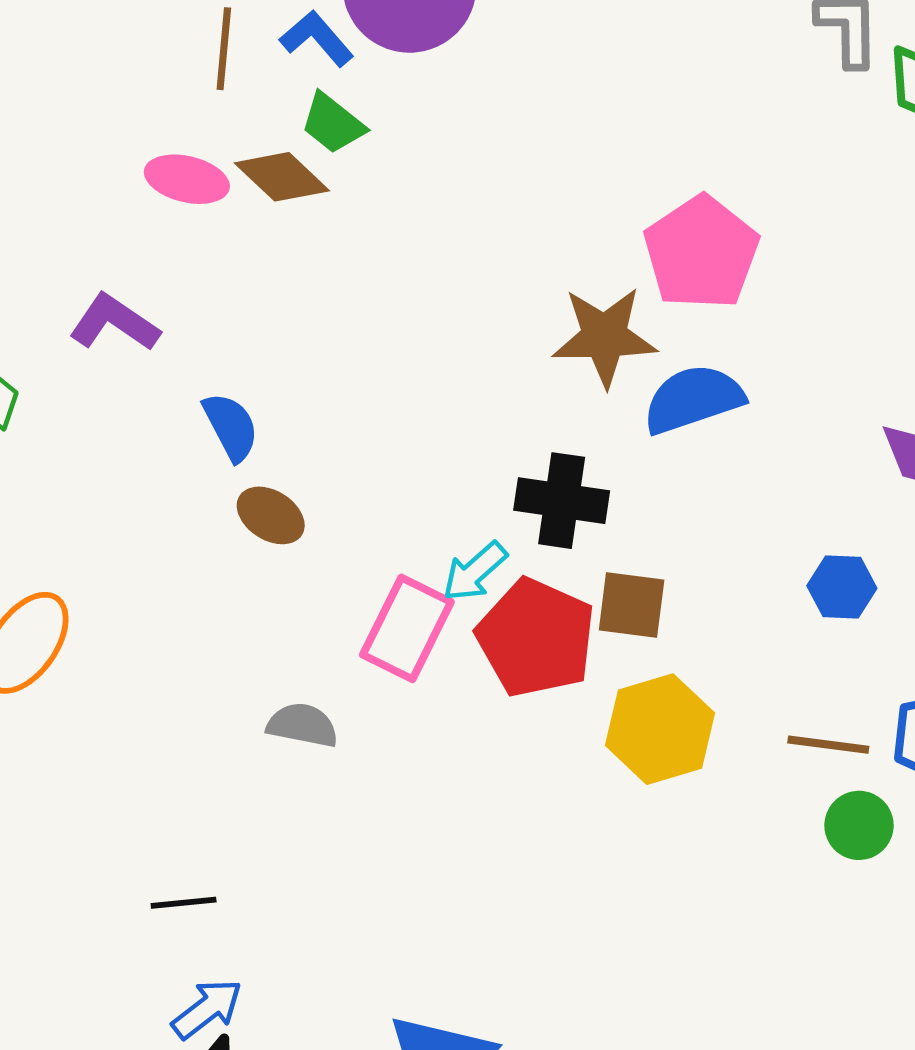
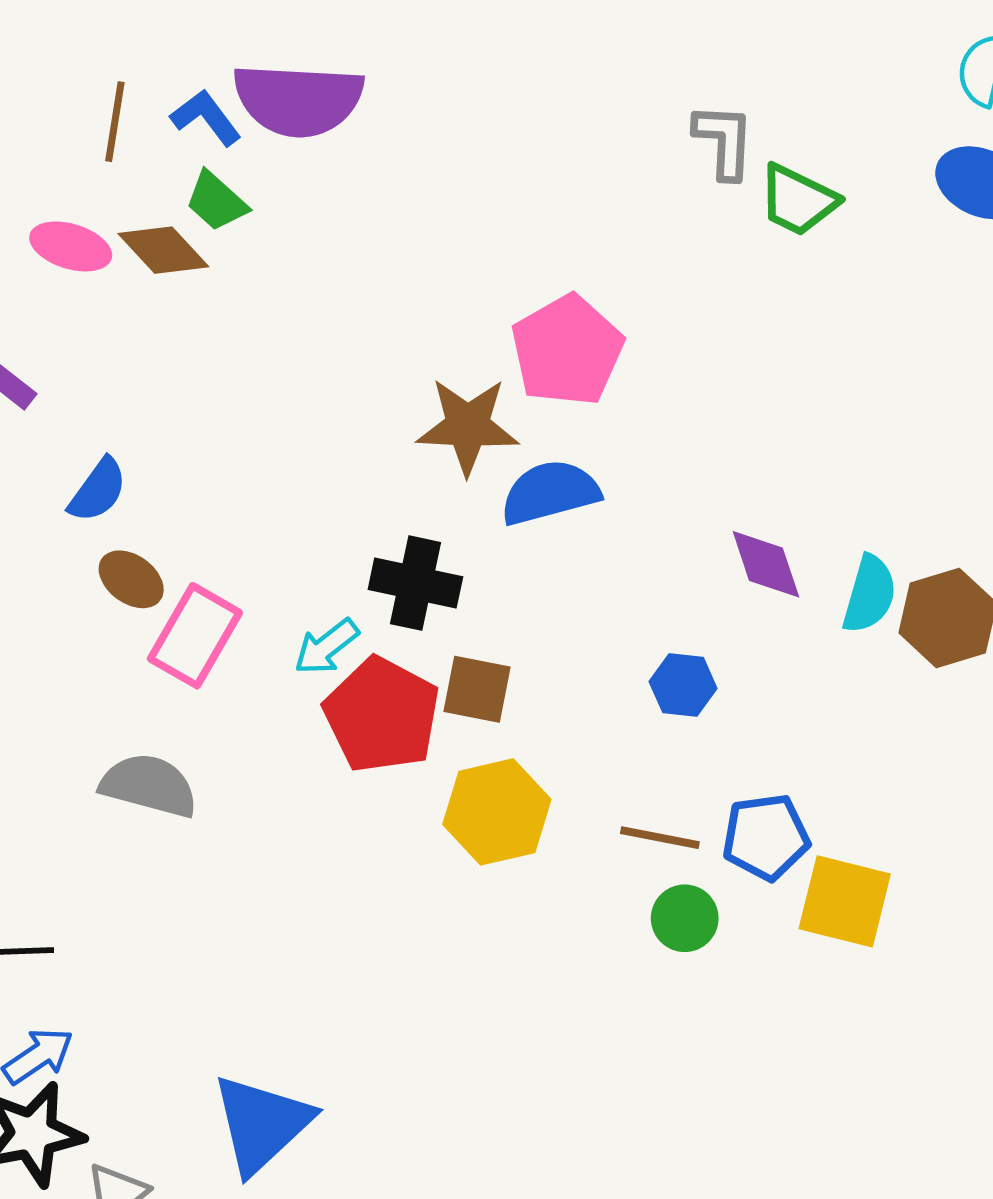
blue semicircle: (231, 427) -> (98, 490), turned 60
pink rectangle: (407, 628) -> (195, 636), moved
gray semicircle: (303, 725) -> (149, 785), size x1.4

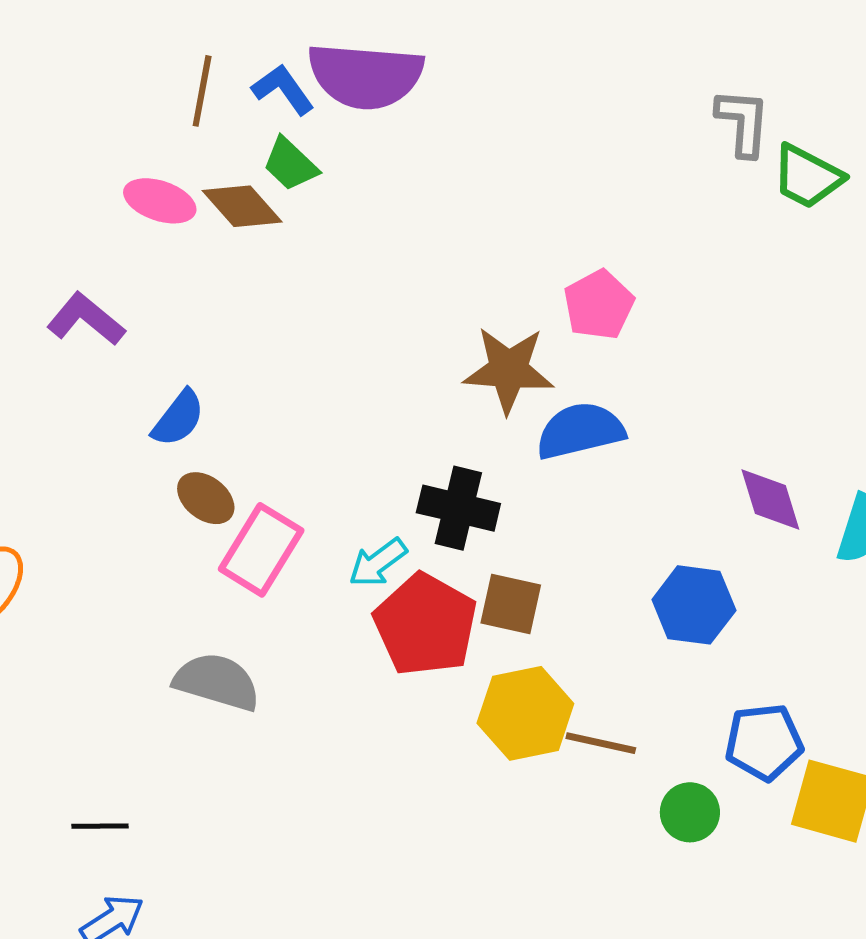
pink pentagon: (567, 350) -> (599, 305), size x0.7
blue hexagon: (683, 685) -> (694, 605), size x1.4
brown line: (660, 838) -> (601, 743), moved

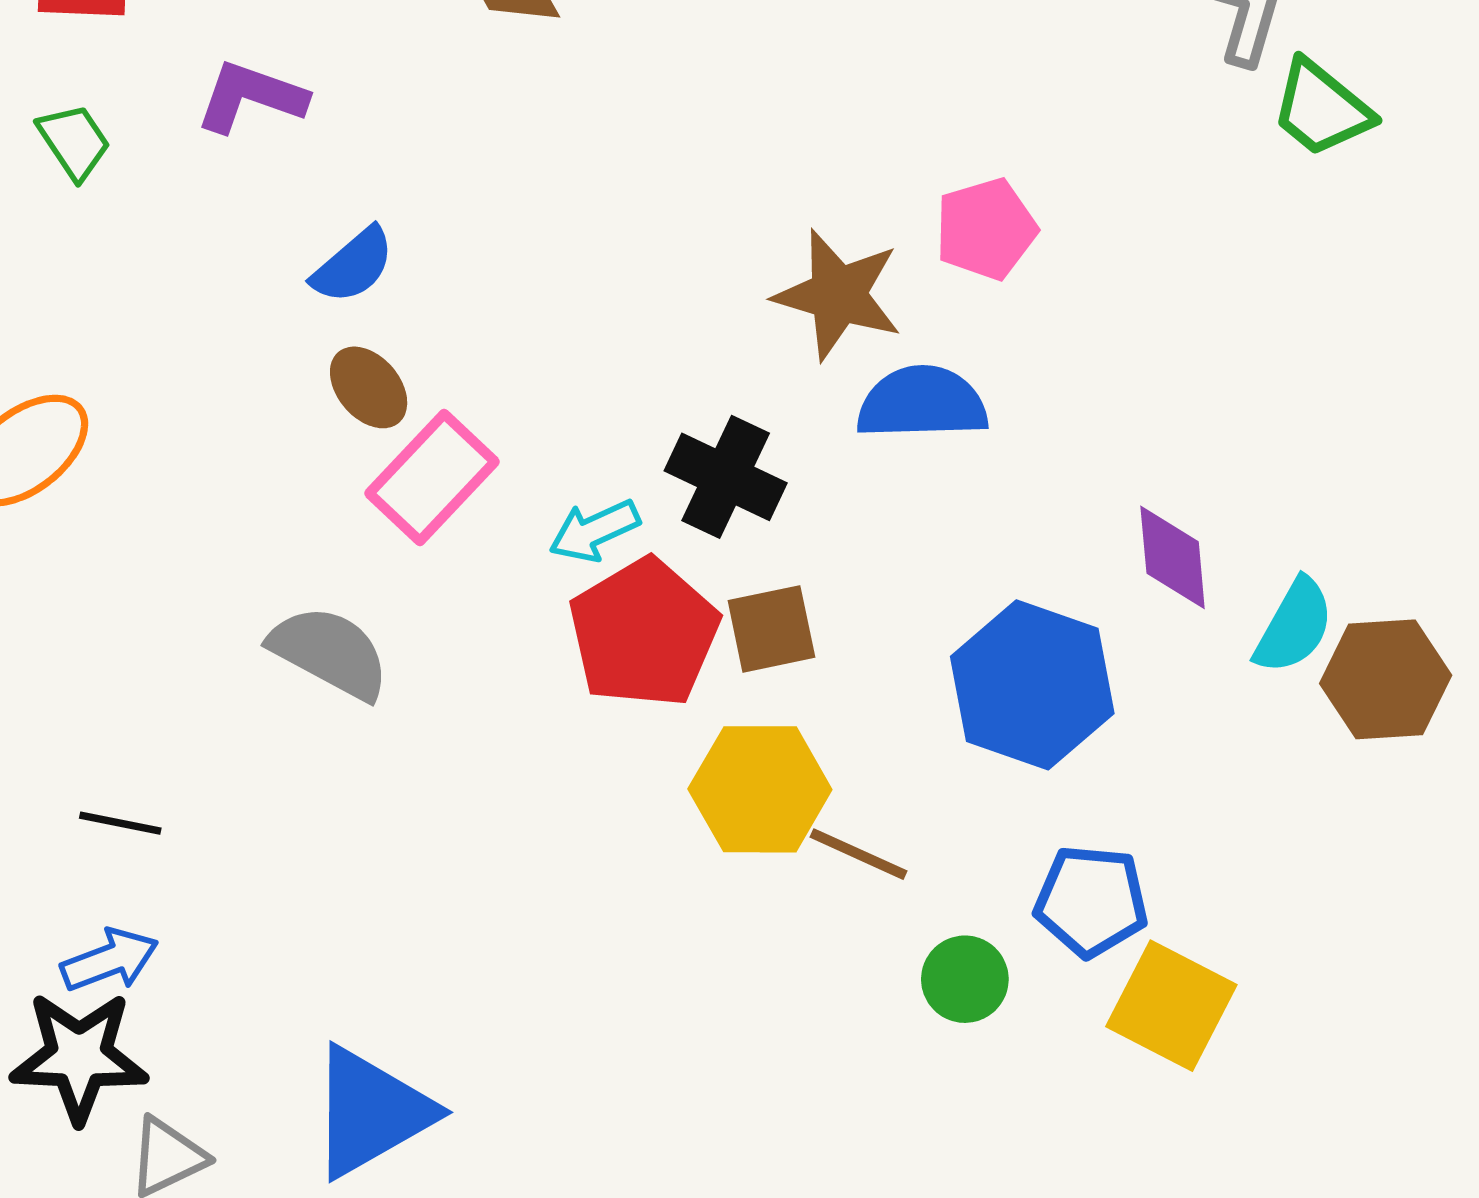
purple L-shape: (86, 319) -> (251, 97), turned -32
brown square: (511, 604) -> (771, 629), turned -36
blue hexagon: (694, 605) -> (1032, 685), size x1.4

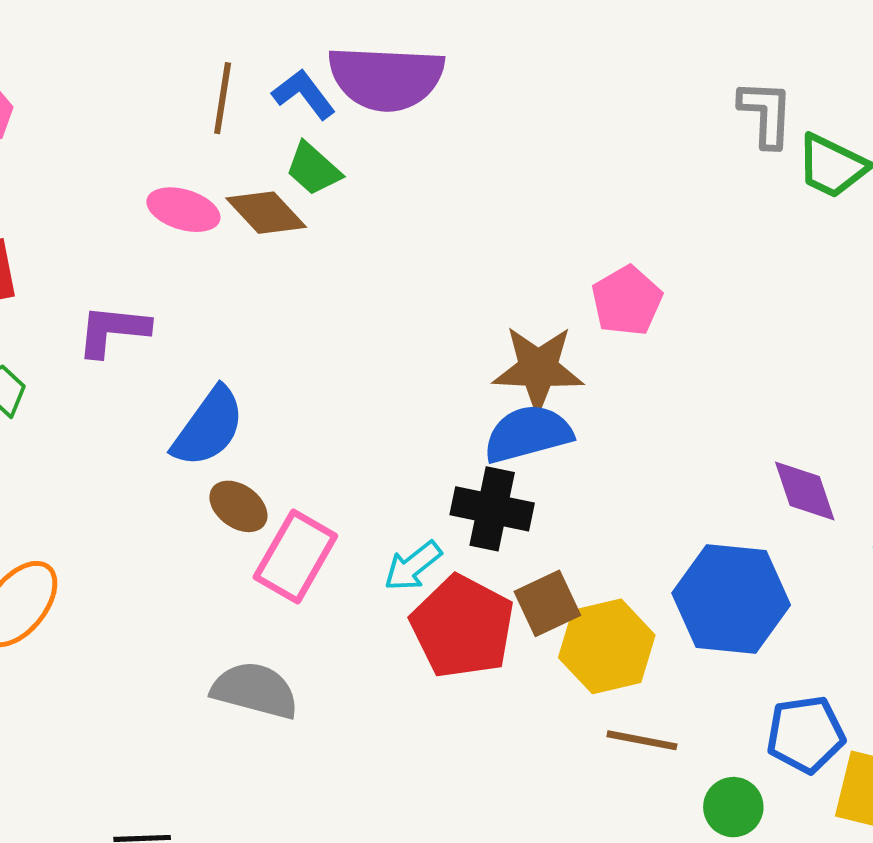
blue semicircle: (353, 265) -> (208, 427), size x1.4
blue semicircle: (922, 403) -> (528, 434), moved
yellow hexagon: (760, 789) -> (607, 646), moved

